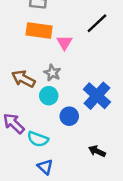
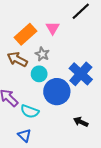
orange rectangle: (39, 31) -> (26, 34), moved, turned -50
blue circle: (69, 116) -> (57, 92), size x1.6
blue triangle: (45, 167) -> (25, 135), moved

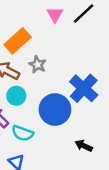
pink triangle: (53, 28) -> (55, 15), moved
cyan circle: (39, 74) -> (16, 96), moved

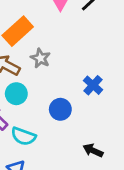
blue cross: (84, 88) -> (93, 85), size x0.6
blue circle: (55, 110) -> (60, 109), size x0.6

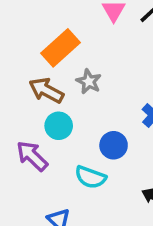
cyan semicircle: (23, 136) -> (91, 177), moved

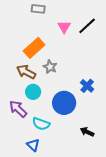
blue circle: (114, 145) -> (64, 103), size x1.5
cyan semicircle: (91, 177) -> (41, 124), moved

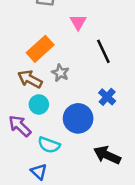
black line: (87, 26) -> (103, 51), moved, turned -72
black arrow: (87, 132) -> (107, 155), size x1.5

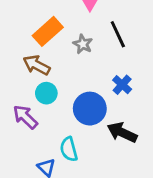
gray star: (60, 73) -> (83, 44), moved
cyan semicircle: (49, 145) -> (69, 149), moved, turned 55
black arrow: (107, 155) -> (122, 132), moved

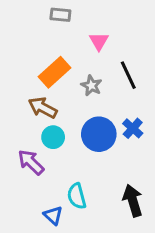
blue circle: (90, 109) -> (99, 134), moved
black arrow: (122, 132) -> (133, 201), moved, turned 48

